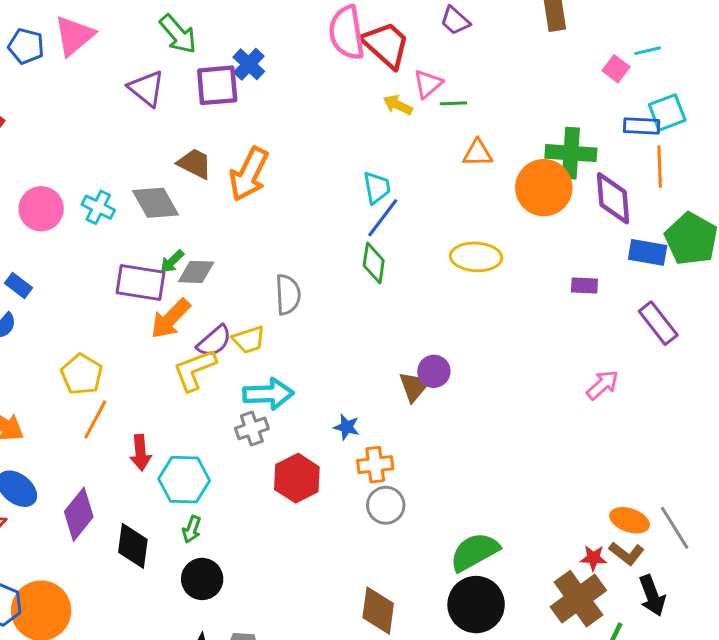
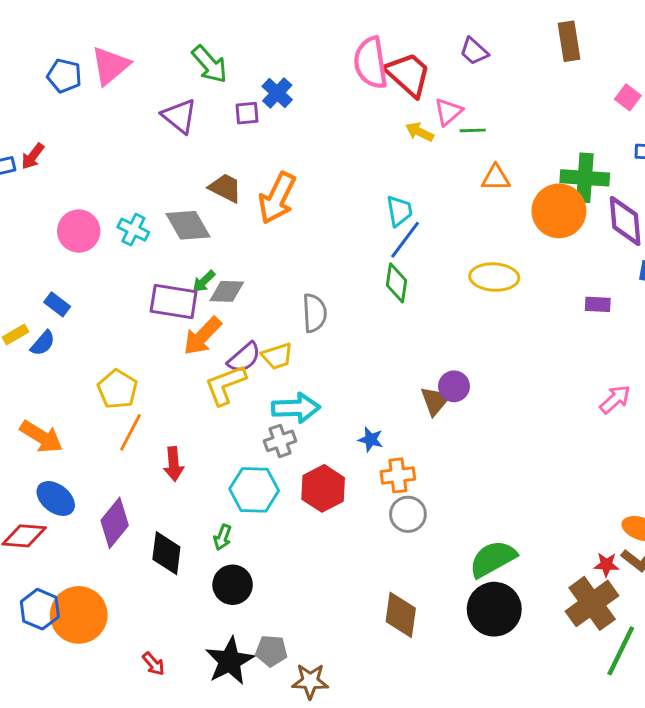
purple square: (217, 85) -> (247, 113), size x0.6
cyan hexagon: (184, 480) -> (254, 490), moved

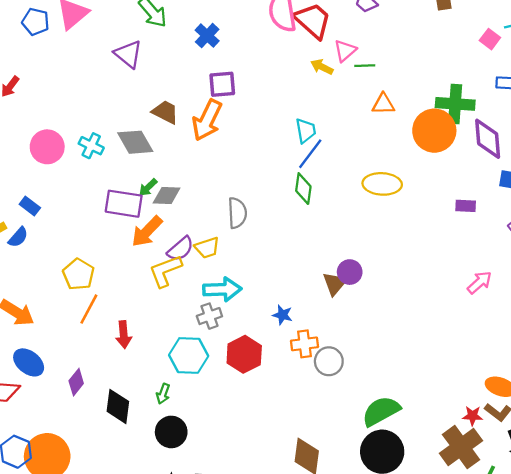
purple square: (247, 113) -> (222, 84), moved, size x1.4
gray circle: (408, 514) -> (329, 361), moved
purple diamond: (115, 523) -> (76, 382), size x0.7

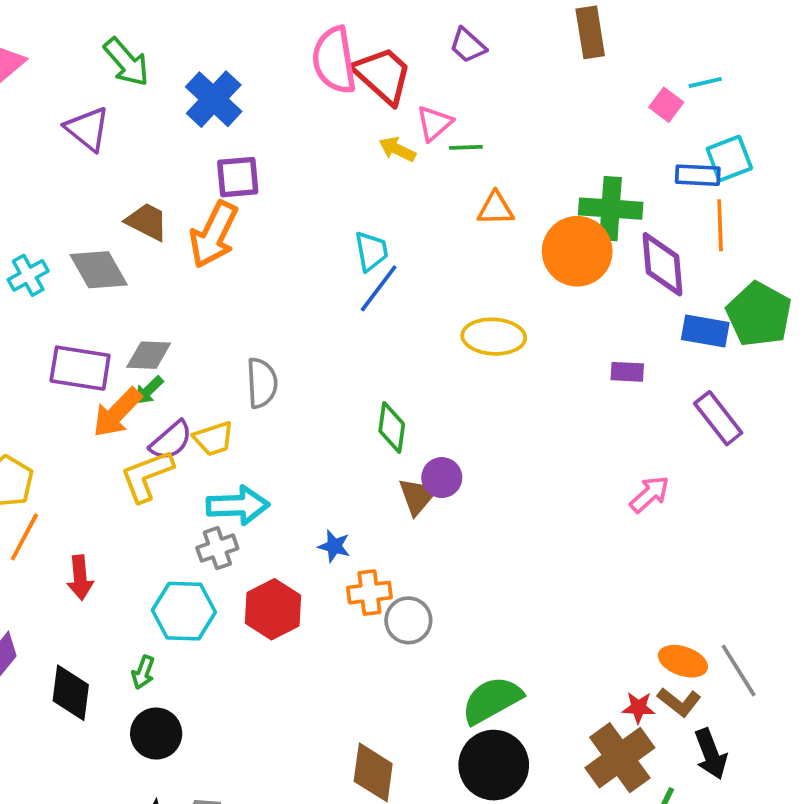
blue cross: (207, 36) -> (214, 99), size x1.4
cyan cross: (91, 146) -> (28, 275), turned 35
green arrow: (148, 187) -> (149, 390), moved
green diamond: (303, 189) -> (392, 427), moved

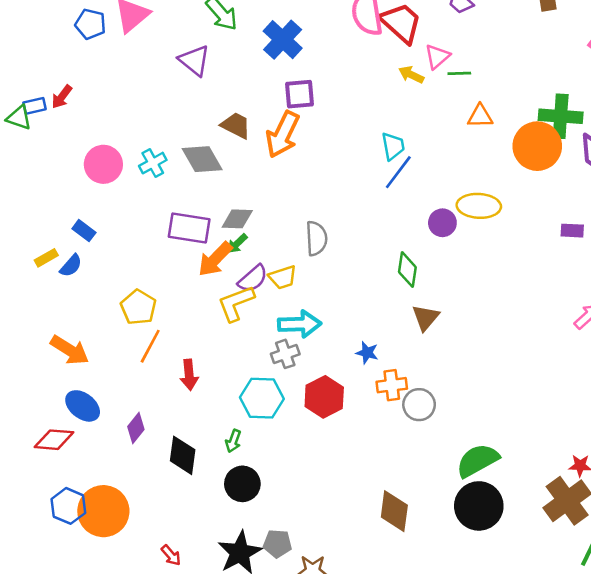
purple circle: (442, 478) -> (442, 223), moved

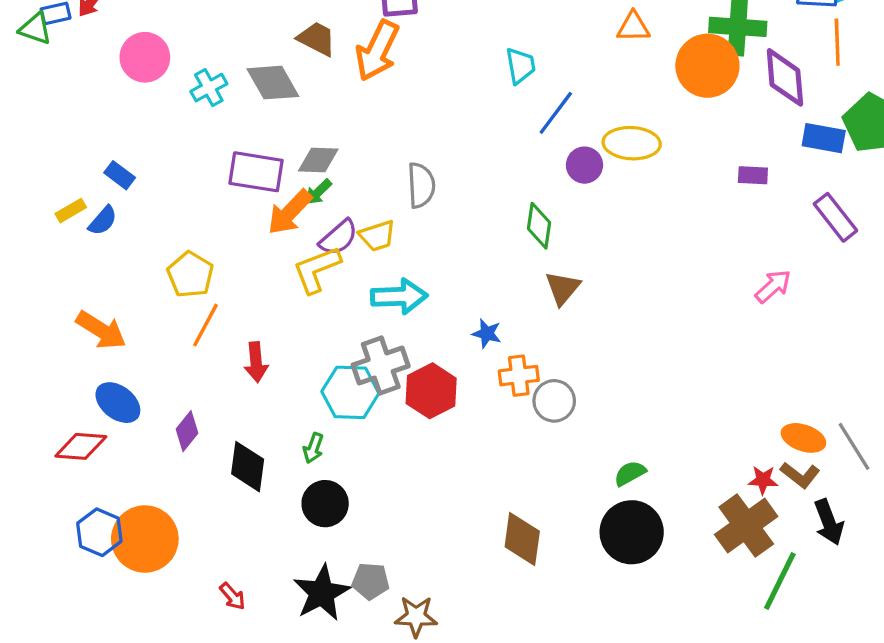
pink circle: (103, 164) -> (145, 57), moved
blue line: (398, 172) -> (556, 113), moved
gray cross: (285, 354) -> (381, 365), moved, size x1.5
green semicircle: (478, 460) -> (630, 473), size x0.6

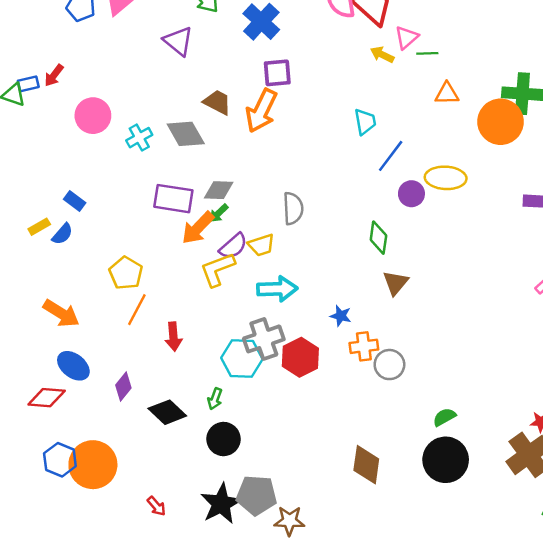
black diamond: (248, 467) -> (167, 412), turned -54
gray pentagon: (371, 581) -> (256, 495), size x1.5

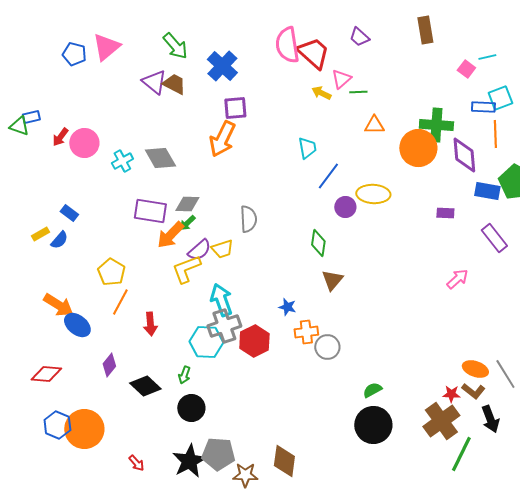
red arrow: (54, 75) -> (60, 137), moved
brown trapezoid: (217, 102) -> (174, 84), moved
cyan arrow: (277, 289) -> (221, 300), moved, turned -108
blue ellipse: (73, 366) -> (77, 325), moved
brown diamond: (366, 465) -> (284, 461), moved

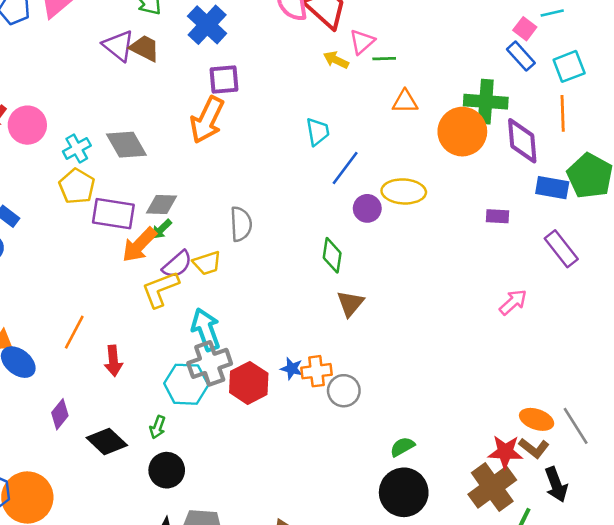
blue rectangle: (483, 107) -> (521, 56), moved, turned 45
yellow pentagon: (111, 272) -> (77, 186), moved
blue star: (287, 307) -> (292, 369), moved
red star: (451, 394) -> (505, 452), size x1.5

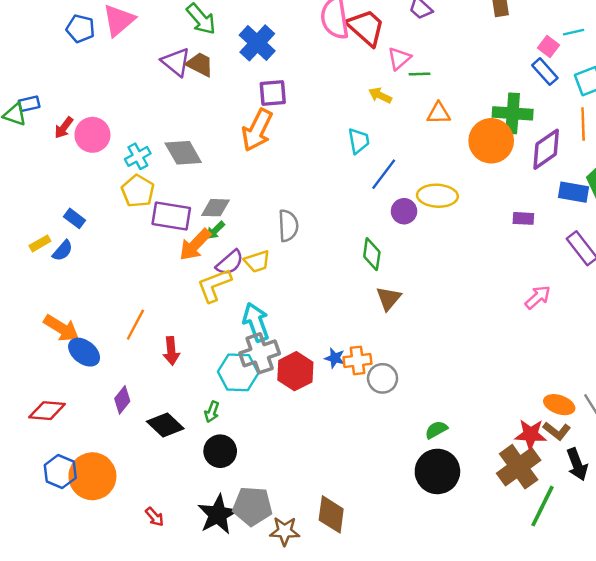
yellow arrow: (336, 60) -> (380, 95), moved
purple diamond: (522, 141) -> (546, 149), turned 60

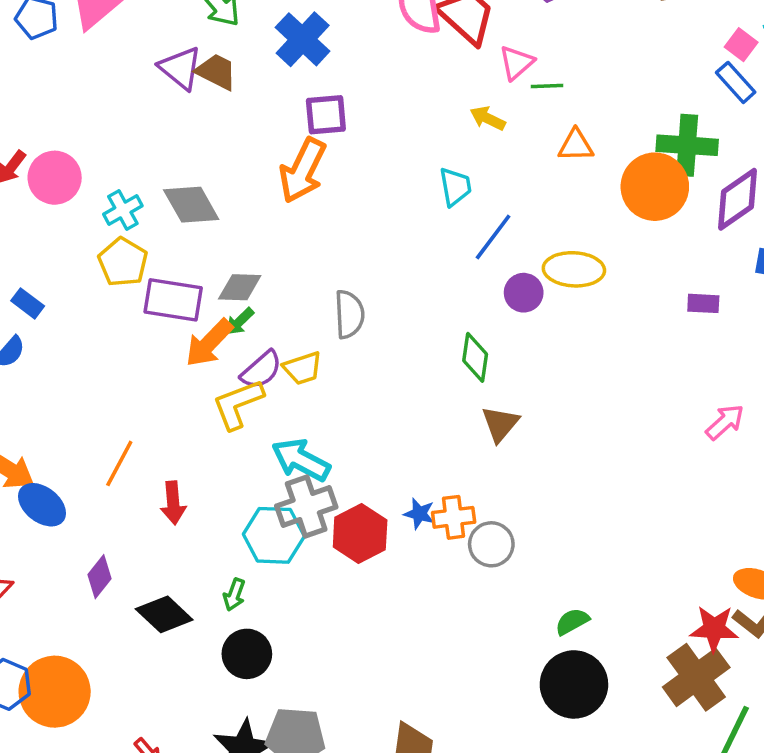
cyan arrow: (256, 322) -> (301, 460), turned -42

